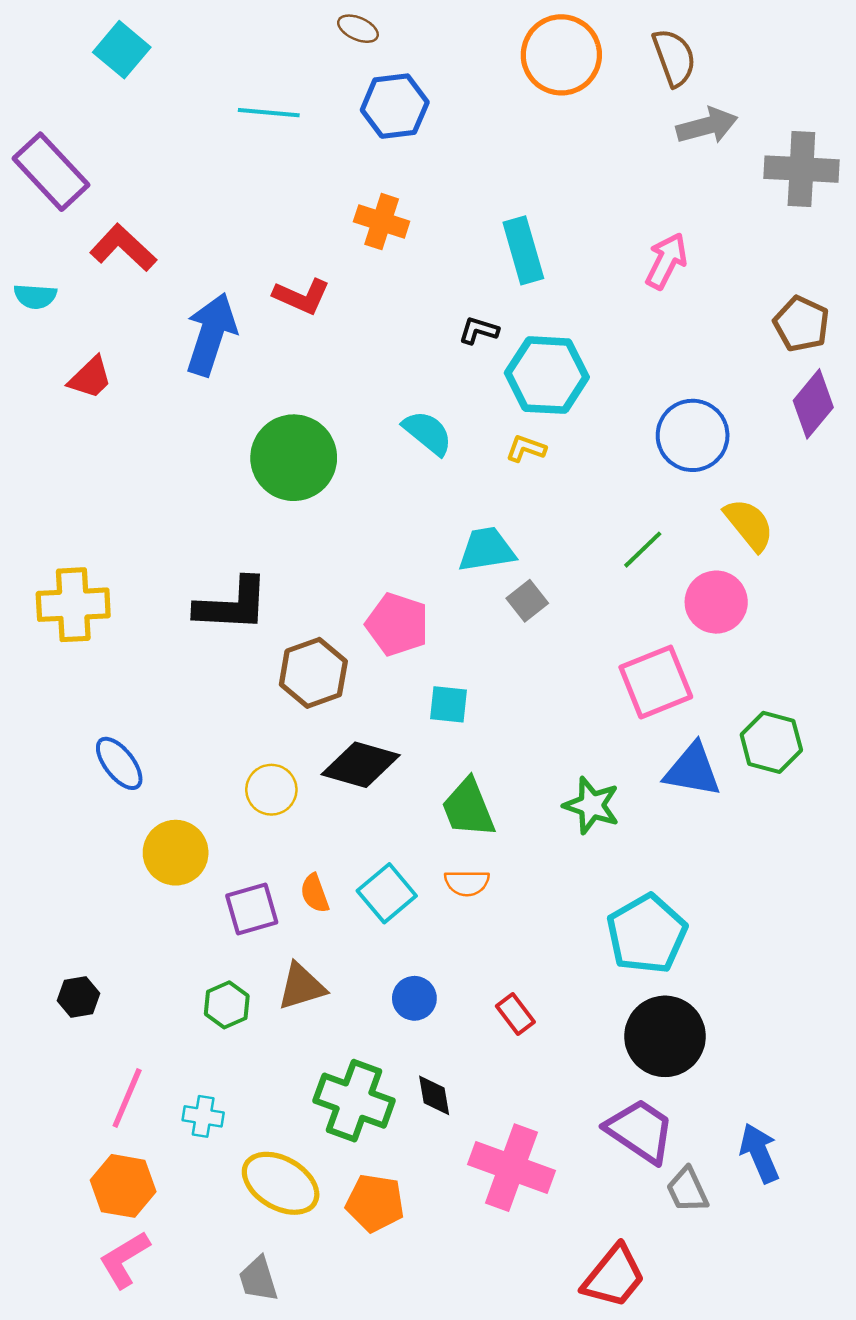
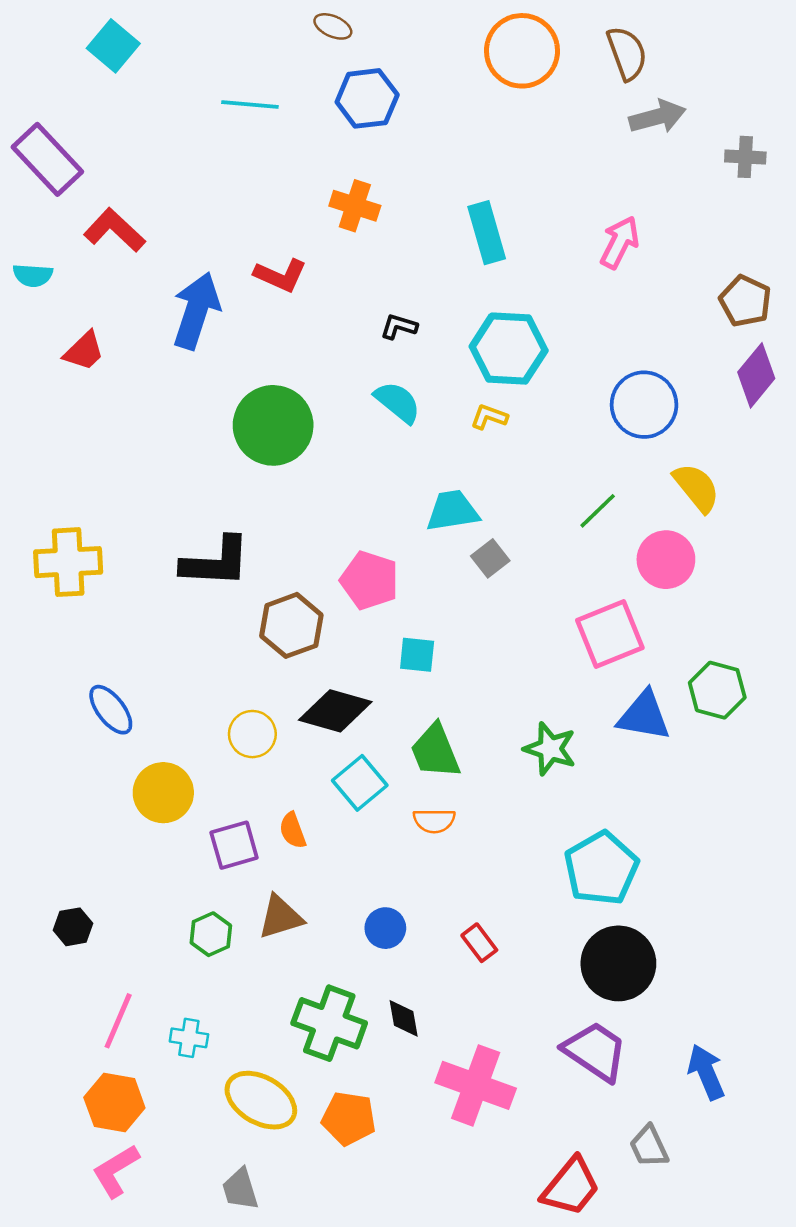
gray cross: (801, 169) -> (745, 157), size x0.6
black L-shape: (479, 330) -> (399, 327), moved
cyan square: (387, 893) -> (360, 783), moved
gray trapezoid: (687, 1190) -> (649, 1146), moved

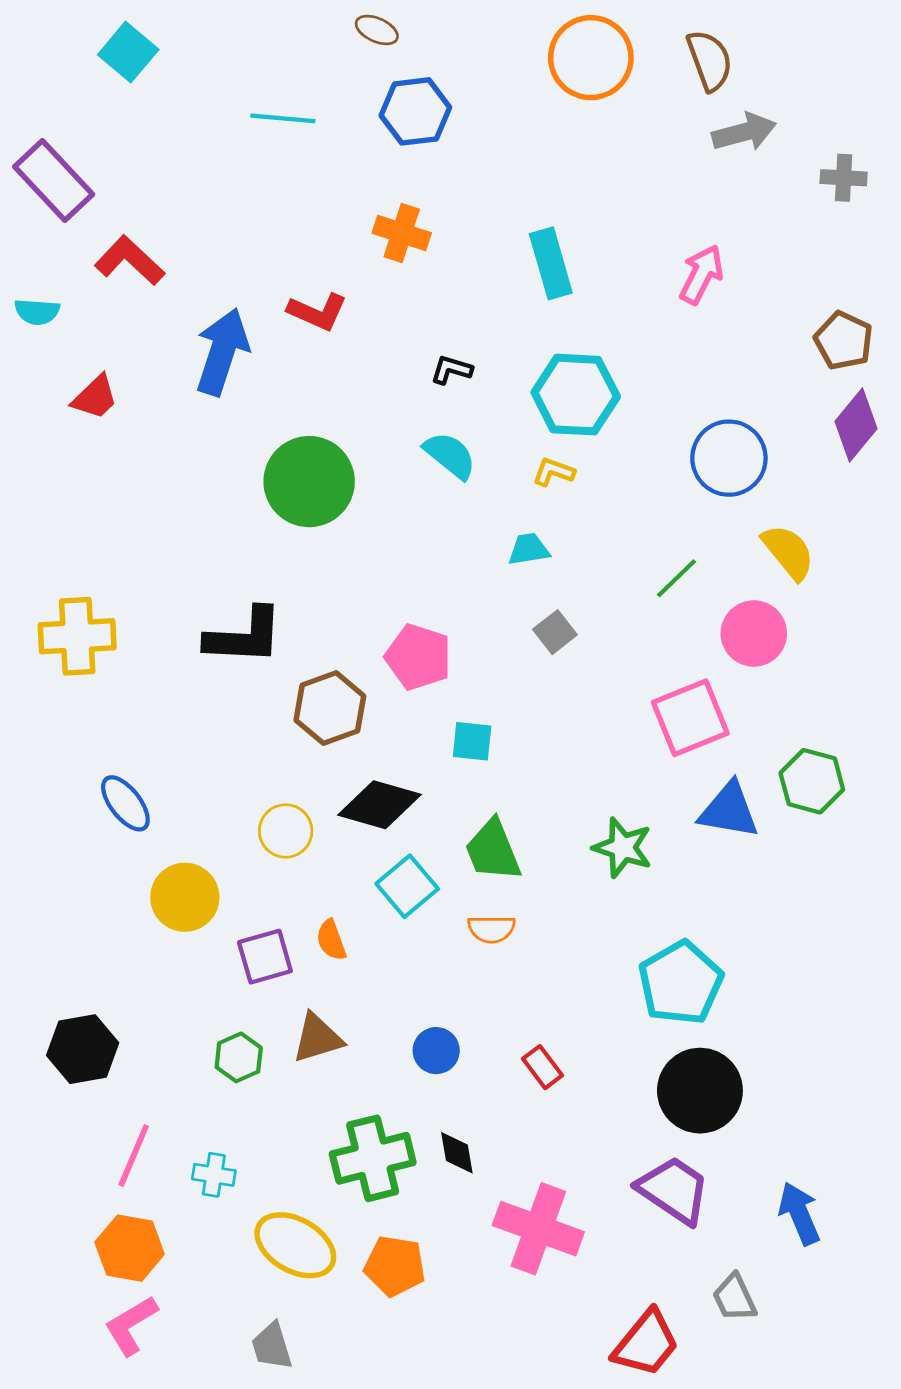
cyan trapezoid: (452, 511) -> (529, 549), moved, size x0.7
black hexagon: (73, 927) -> (83, 1049), size x1.6
green cross: (329, 1023) -> (373, 1158), turned -34

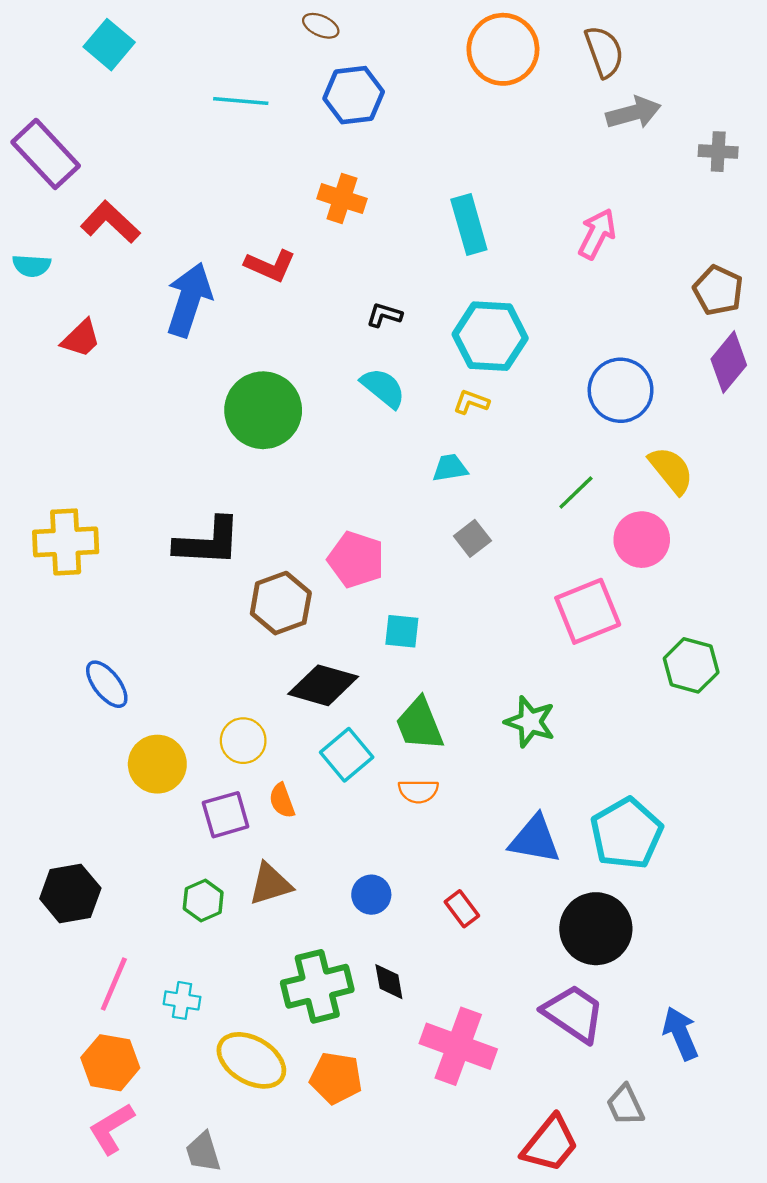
blue triangle: (729, 810) -> (535, 839), moved
yellow circle: (286, 831) -> (243, 741), moved
cyan pentagon: (681, 983) -> (626, 833), moved
gray trapezoid: (272, 1346) -> (203, 1152), moved

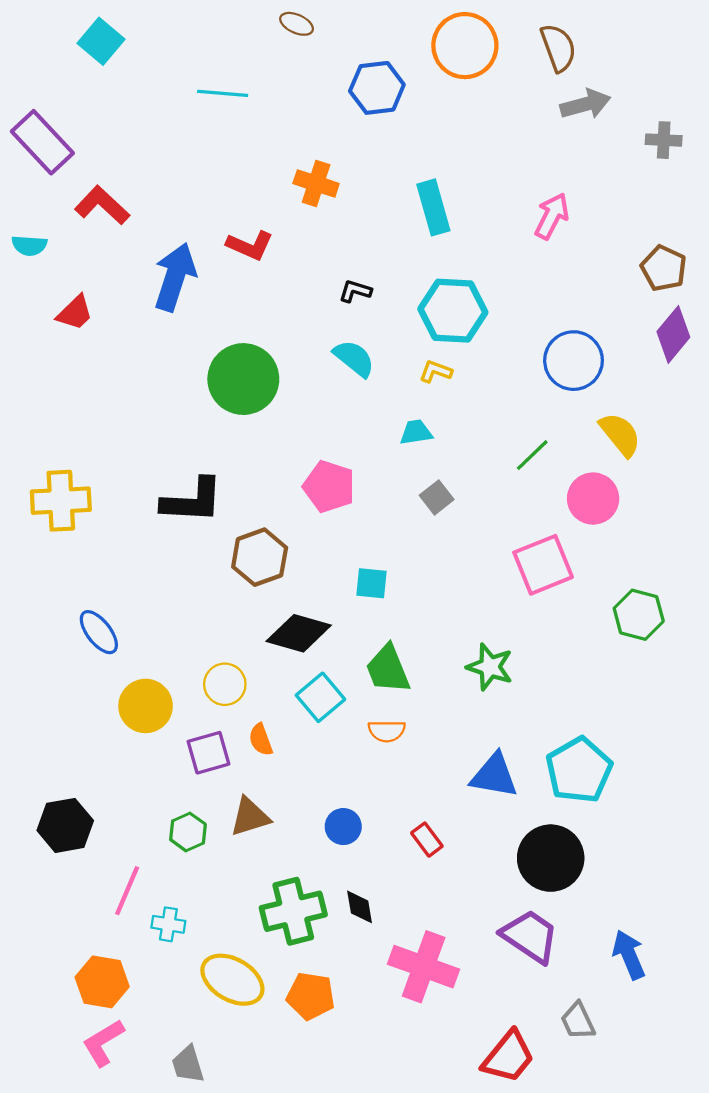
blue hexagon: (354, 95) -> (377, 88), moved
pink pentagon: (356, 560) -> (329, 487), moved
pink line: (114, 984) -> (127, 891), moved

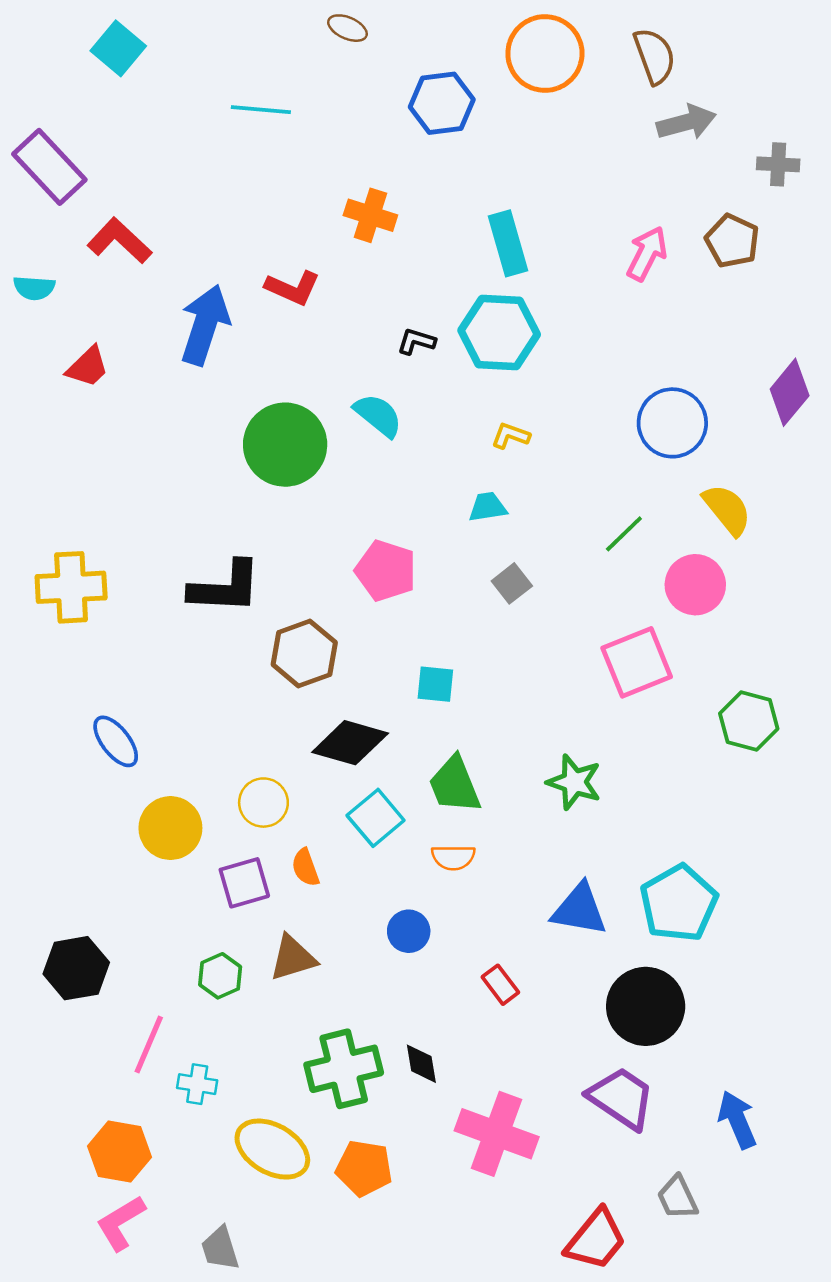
brown pentagon: (664, 268) -> (732, 241), moved
cyan hexagon: (453, 311) -> (499, 332), moved
cyan semicircle: (354, 358) -> (378, 415), moved
blue circle: (343, 827) -> (409, 931), moved

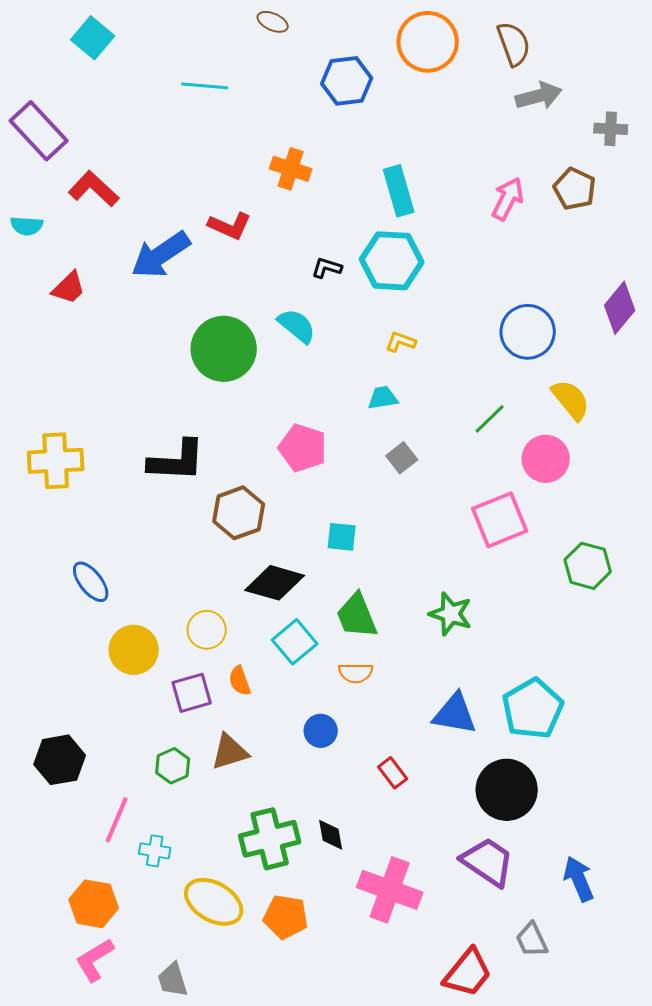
blue arrow: (205, 325) -> (161, 255), turned -142

